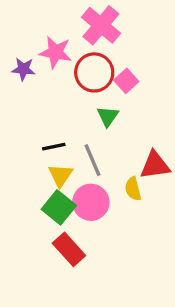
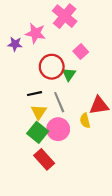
red circle: (94, 72) -> (52, 67), moved

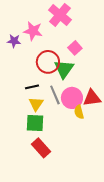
green triangle: (69, 74) -> (64, 69), size x1.5
pink circle: (58, 129) -> (72, 98), moved
green square: (38, 132) -> (35, 123), turned -36

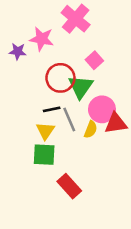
black line: (32, 87) -> (52, 109), moved
pink circle: (72, 98) -> (102, 109), moved
yellow semicircle: (79, 112) -> (91, 130), moved, turned -144
red rectangle: (41, 148) -> (69, 186), moved

